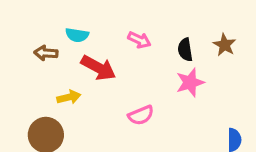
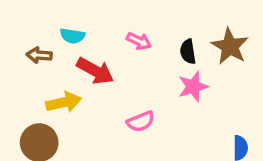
brown star: (225, 45) -> (230, 46), size x1.5
yellow arrow: (69, 97) -> (64, 102), size x1.4

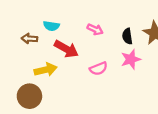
pink semicircle: (141, 122) -> (99, 69), moved

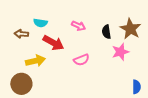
pink star: (131, 59) -> (120, 52), moved

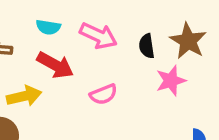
cyan semicircle: (40, 23) -> (48, 27), moved
pink arrow: (78, 26) -> (98, 36), size x1.5

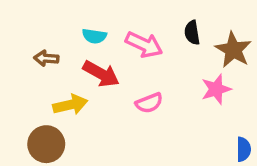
black semicircle: (147, 46) -> (192, 33), moved

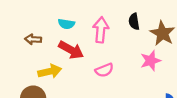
pink arrow: (144, 45) -> (101, 30), turned -110

